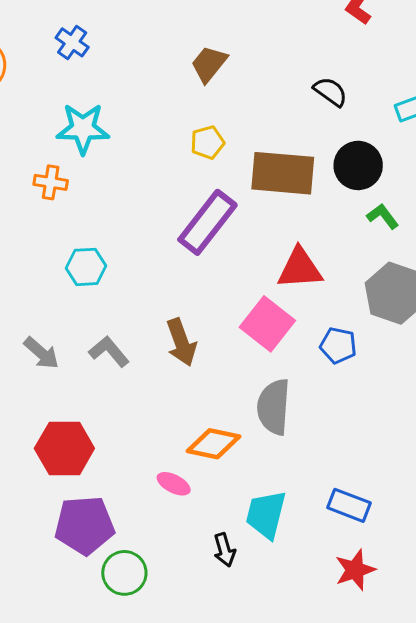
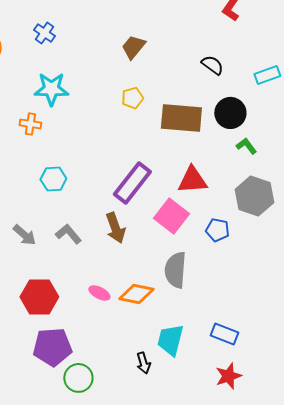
purple rectangle: (207, 222) -> (132, 183), moved
pink ellipse: (174, 484) -> (99, 293), moved

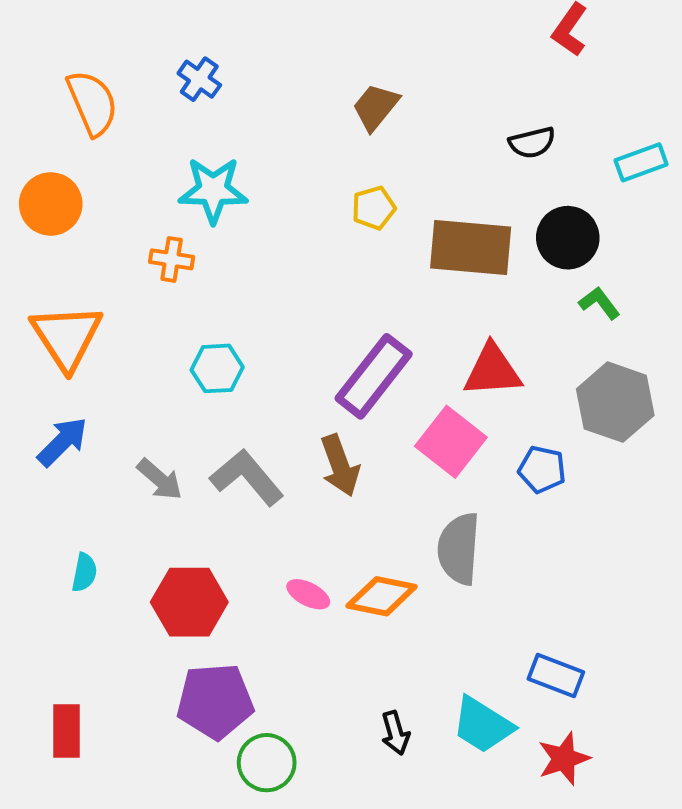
black semicircle: (212, 65) -> (532, 143), turned 130
gray L-shape: (68, 234) -> (247, 477), size x1.4
cyan trapezoid: (170, 340) -> (483, 725), moved, turned -72

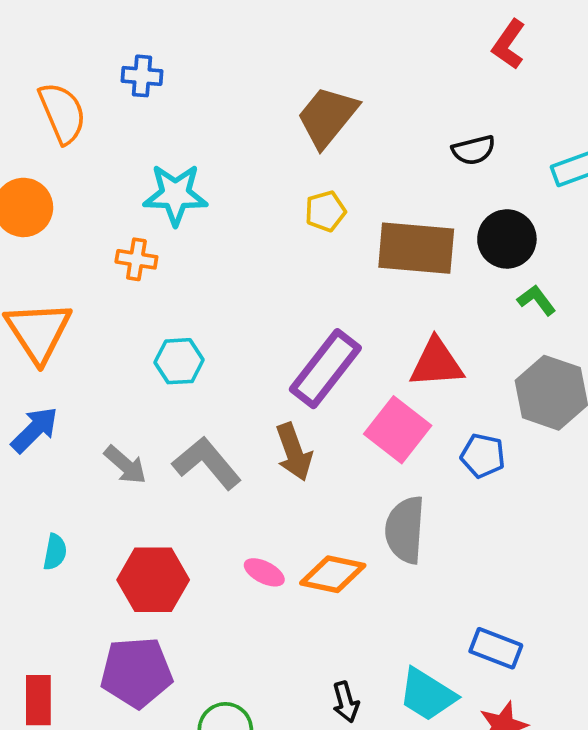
blue cross: (199, 79) -> (142, 76), moved, turned -30
brown trapezoid: (376, 107) -> (327, 117), size x1.4
purple pentagon: (215, 701) -> (136, 672), moved

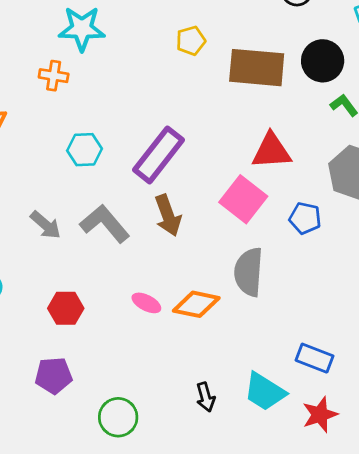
purple rectangle: (325, 369) -> (158, 155), moved
red hexagon: (153, 580) -> (66, 308), size x0.7
purple pentagon: (136, 672) -> (54, 376), size x0.7

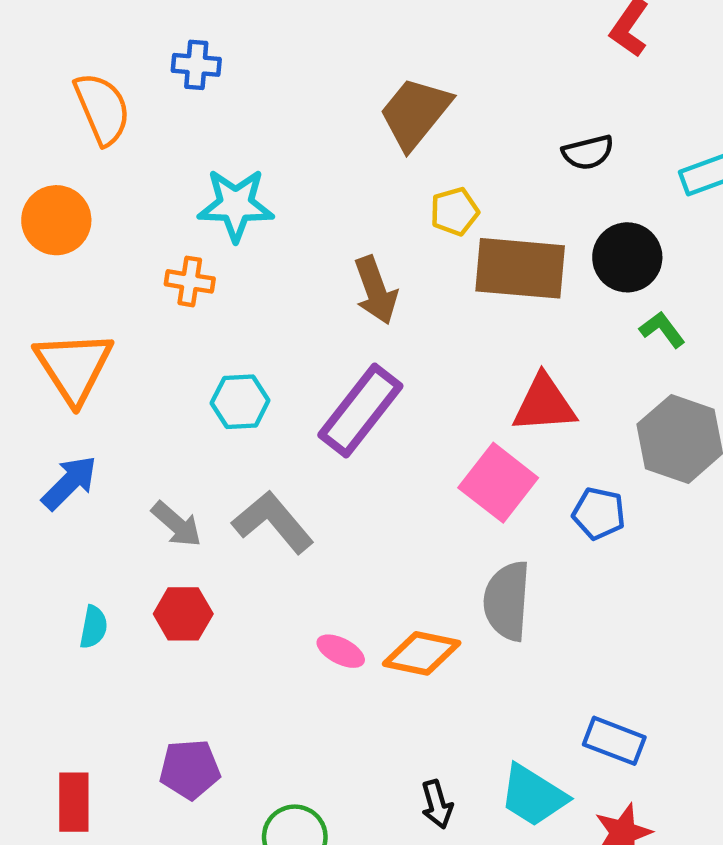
yellow pentagon: (191, 41) -> (454, 211), moved
brown arrow: (168, 216) -> (376, 290), moved
red hexagon: (66, 308) -> (183, 614), moved

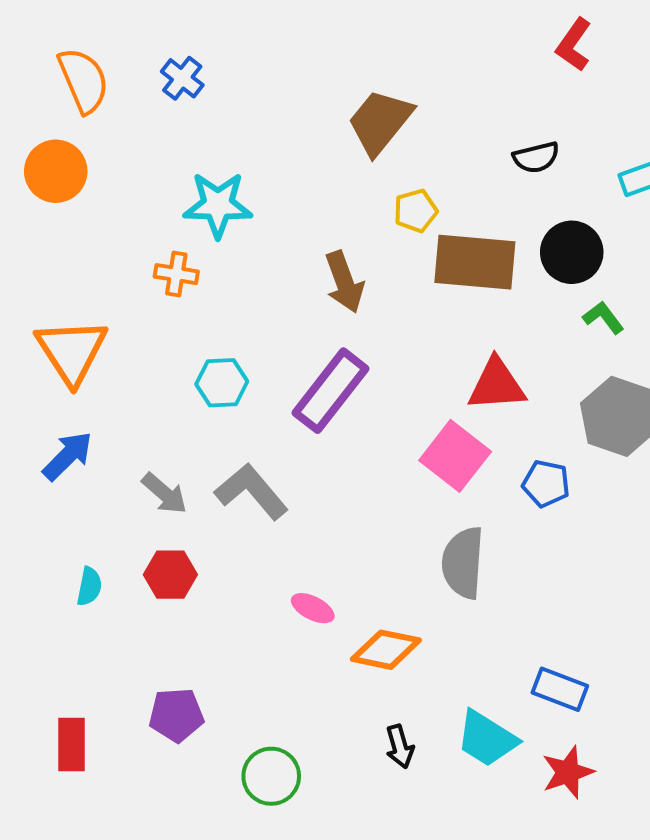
blue cross: (196, 65) -> (182, 78), turned 33
orange semicircle: (102, 109) -> (83, 80), moved
orange circle: (56, 220) -> (56, 171), moved
orange diamond: (422, 653) -> (386, 650), moved

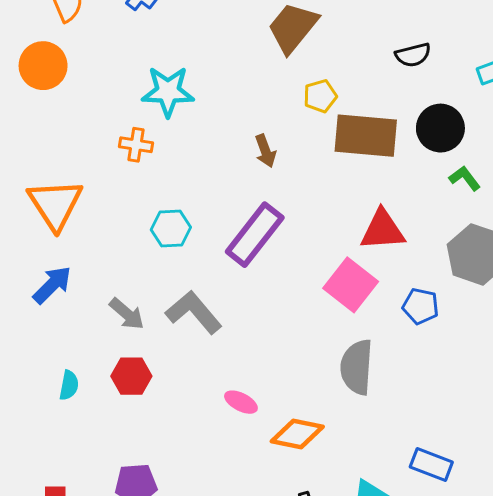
brown arrow: (344, 282) -> (265, 151), size x0.7

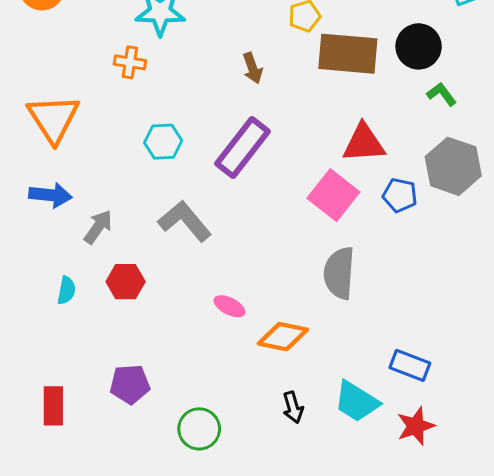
blue arrow: (52, 285) -> (51, 195), turned 51
blue pentagon: (421, 306) -> (400, 195), moved
gray arrow: (127, 314) -> (98, 227), moved, turned -96

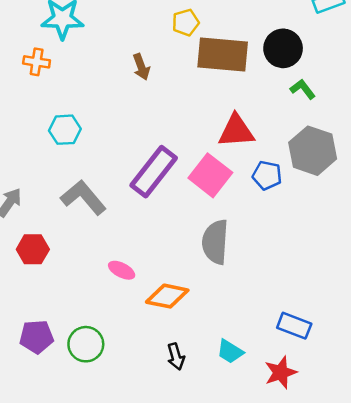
purple rectangle: (242, 147) -> (154, 172), moved
blue rectangle: (410, 365) -> (294, 326), moved
cyan trapezoid: (356, 402) -> (230, 352), size x0.7
green circle: (199, 429) -> (86, 344), moved

